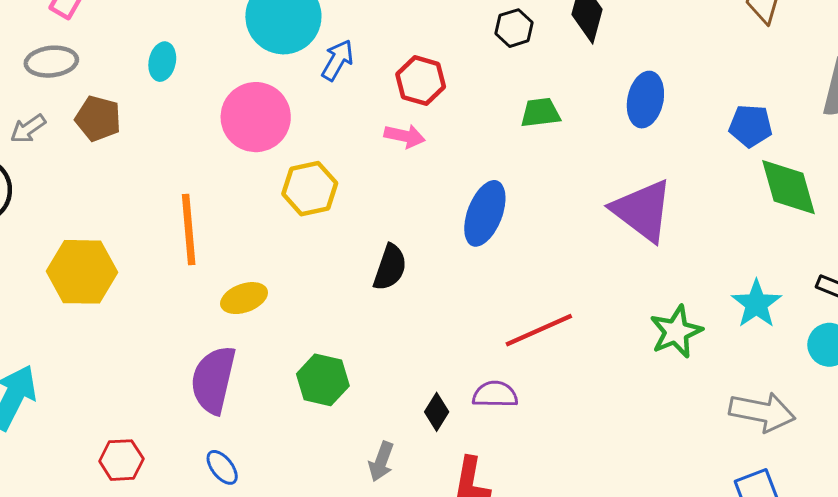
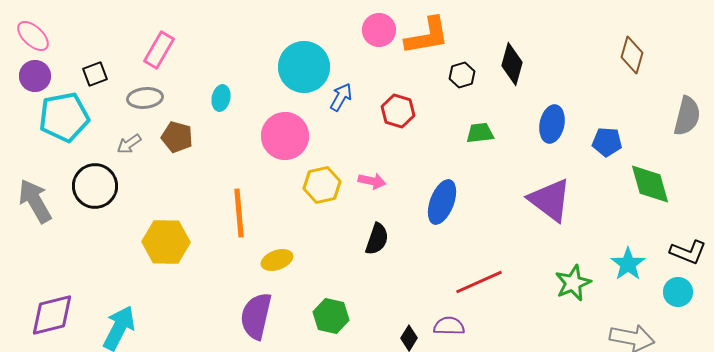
blue pentagon: (751, 126) -> (607, 142), moved
pink arrow: (405, 136) -> (372, 181), moved

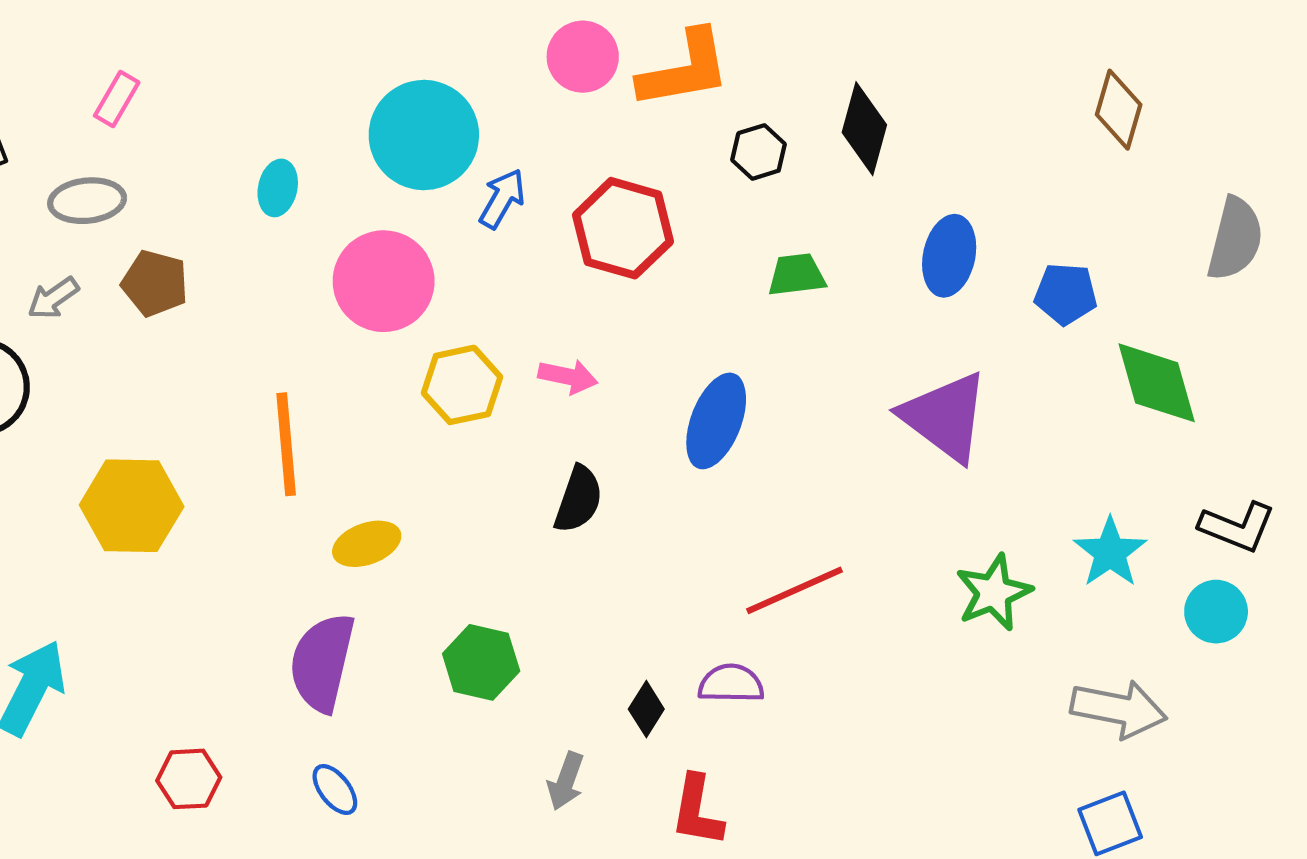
pink rectangle: (159, 50) -> (117, 99), size x0.7
cyan ellipse: (221, 98) -> (278, 188), moved
red hexagon: (398, 111) -> (623, 228), size x1.4

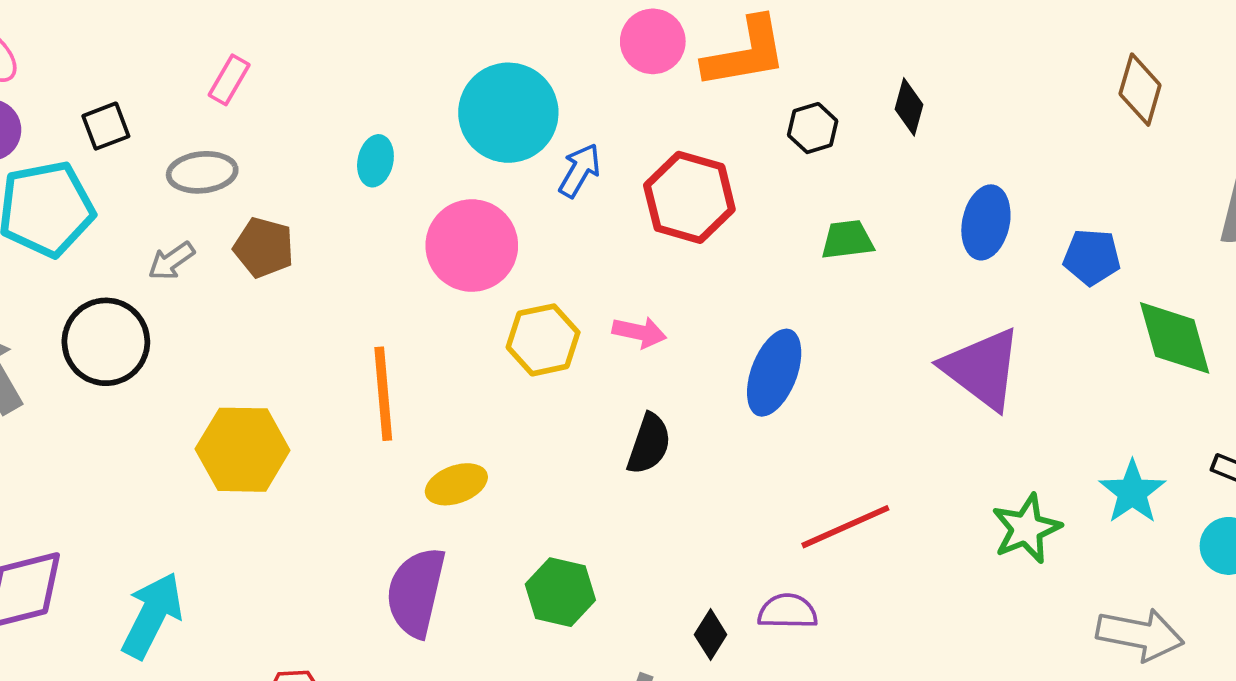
black diamond: (864, 129) -> (909, 107), size x0.7

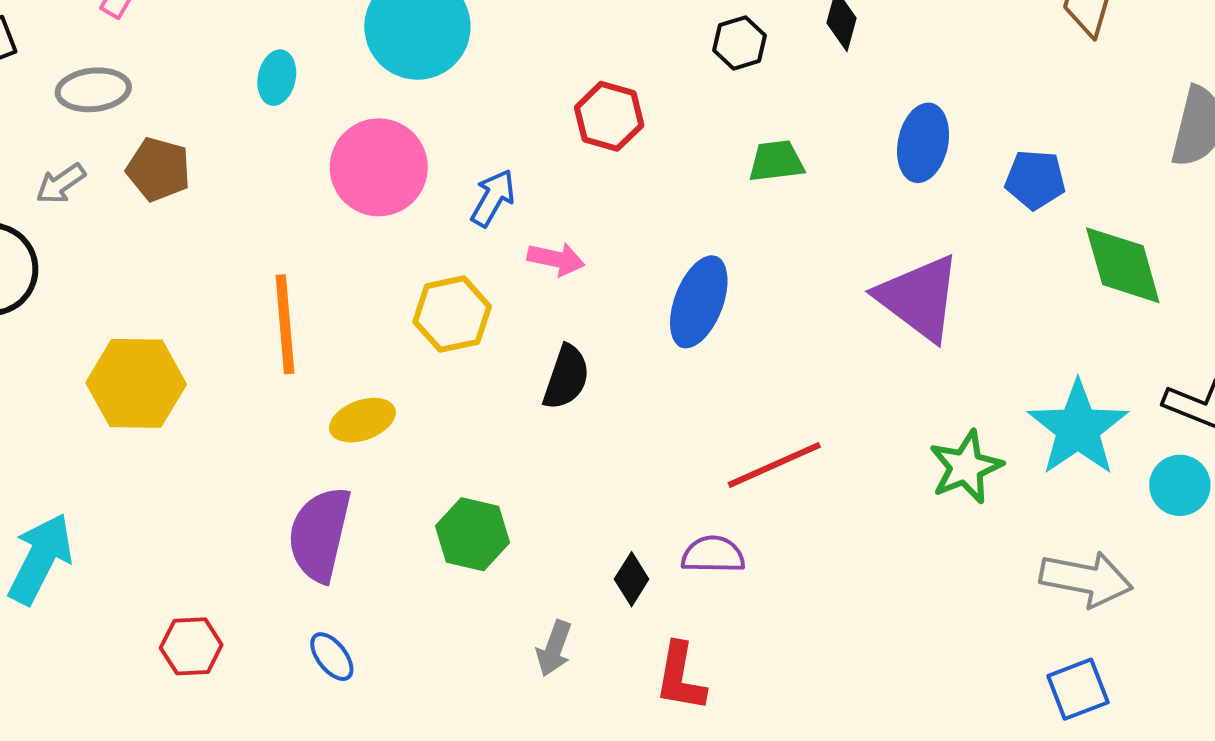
blue arrow: (580, 170) -> (493, 198), moved
red hexagon: (689, 197) -> (609, 116), size x0.7
yellow hexagon: (543, 340) -> (452, 314), moved
cyan star: (1132, 492) -> (1078, 428), size x1.4

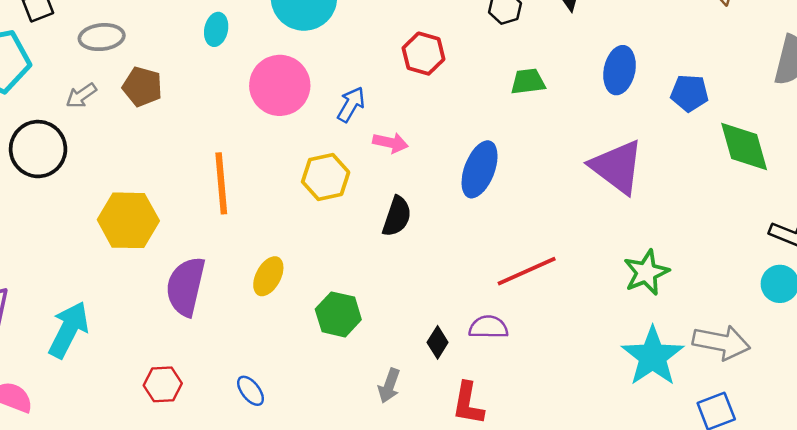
yellow ellipse: (362, 420) -> (268, 276), moved, turned -42
cyan star: (1078, 428) -> (653, 356), moved
purple semicircle: (320, 534) -> (186, 286), moved

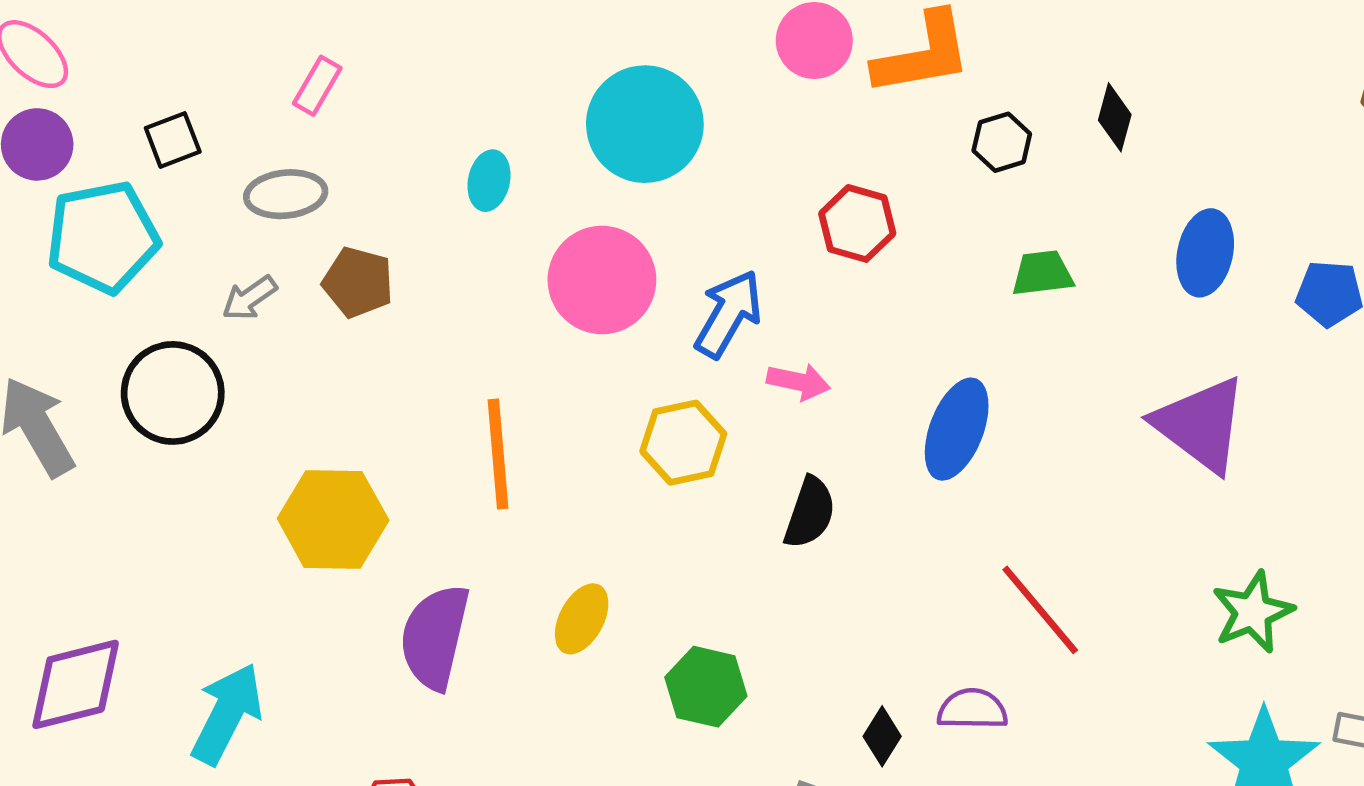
blue arrow: (351, 104) -> (728, 314), size x1.4
red line: (527, 271) -> (1040, 610), turned 74

